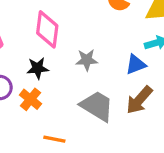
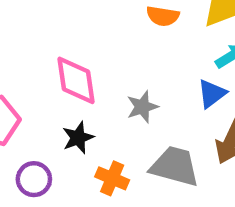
orange cross: (31, 99) -> (112, 178), moved

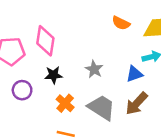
pink diamond: (76, 80) -> (45, 41), moved
gray star: (142, 107) -> (94, 69), turned 30

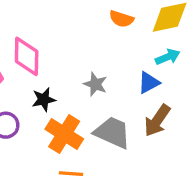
orange cross: (65, 103) -> (64, 134), size x1.5

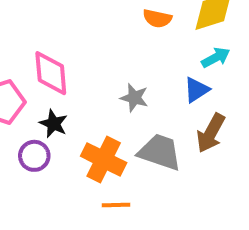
black star: (44, 100) -> (54, 124), moved, turned -30

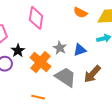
pink diamond: (51, 73) -> (36, 18), moved
blue triangle: (196, 90) -> (80, 50), moved
orange cross: (104, 159) -> (40, 62), moved

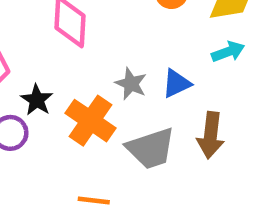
brown arrow: (92, 74) -> (211, 135), turned -30
gray trapezoid: (65, 77) -> (151, 148), turned 135

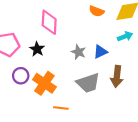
black star: (37, 100) -> (37, 49), moved
orange cross: (91, 121) -> (44, 83), moved

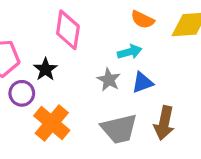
cyan arrow: (125, 36) -> (130, 52), moved
purple circle: (21, 76) -> (22, 93), moved

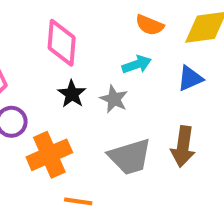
black star: (45, 69) -> (72, 94), moved
blue triangle: (142, 83) -> (190, 78), moved
orange cross: (52, 123) -> (49, 155), turned 30

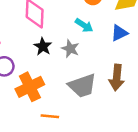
cyan arrow: (137, 64) -> (84, 25), turned 54

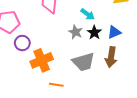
blue triangle: (119, 33) -> (114, 32), moved
black star: (43, 46) -> (94, 33), moved

